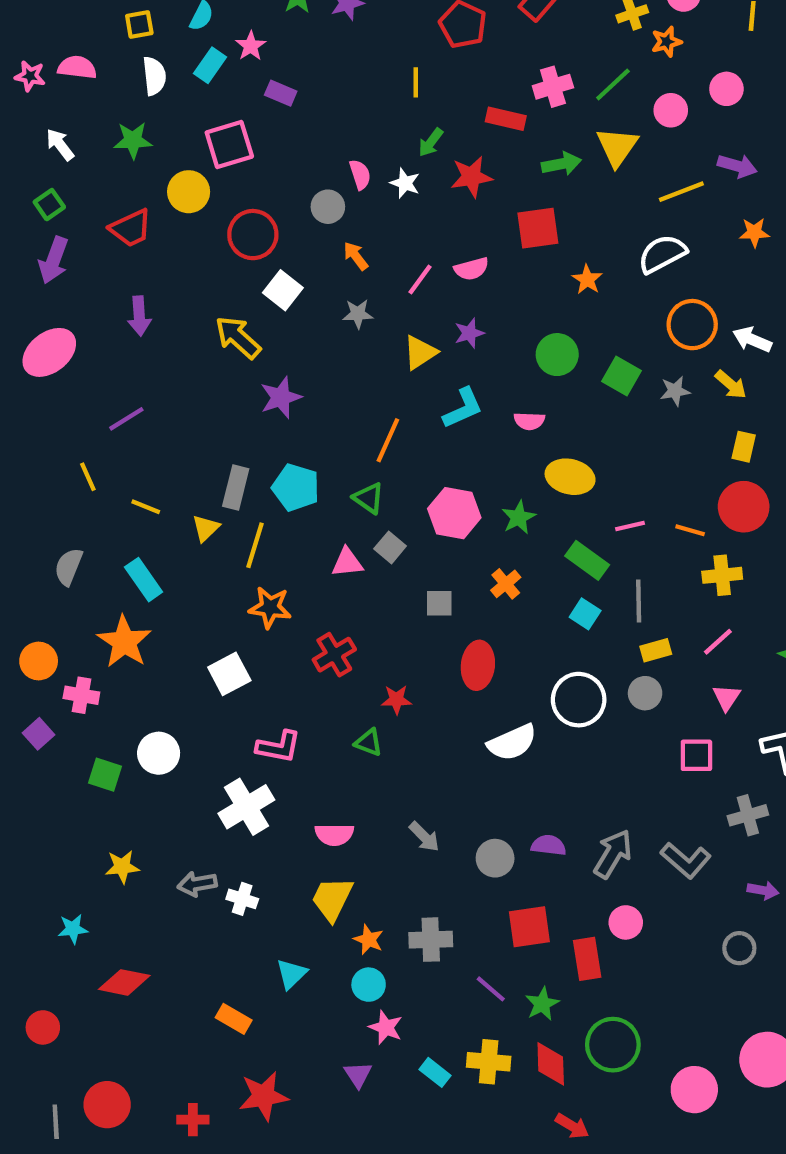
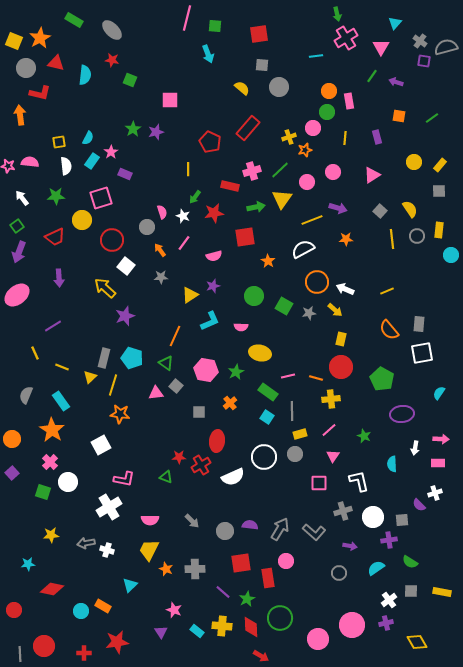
pink line: (420, 280) -> (184, 243), moved
red cross: (334, 655) -> (201, 465), moved
pink cross: (81, 695) -> (50, 462), moved, turned 35
cyan circle: (369, 985) -> (81, 611), moved

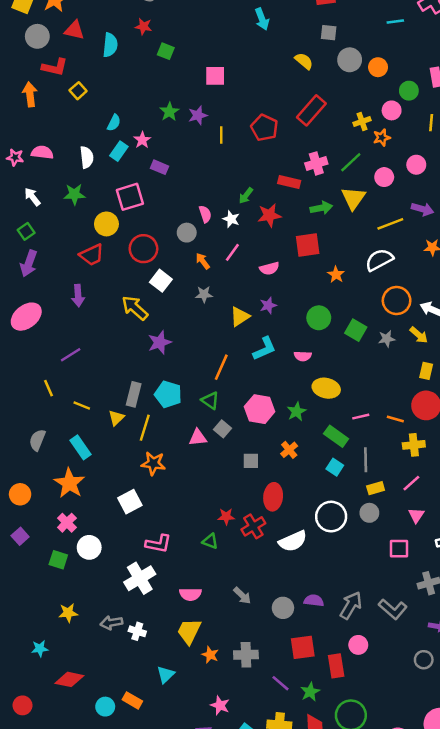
orange circle: (329, 91) -> (378, 67), moved
yellow square: (59, 142) -> (78, 91), moved, turned -32
yellow line: (188, 169) -> (221, 135), moved
red trapezoid: (55, 237) -> (92, 255), moved

